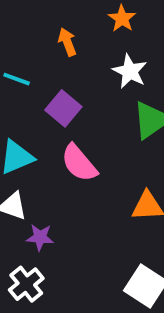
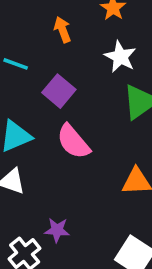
purple star: (40, 237) -> (57, 230), moved

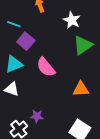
purple square: (59, 91) -> (26, 41), moved

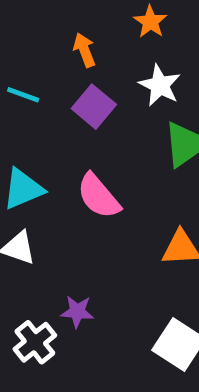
purple square: (26, 41) -> (94, 107), moved

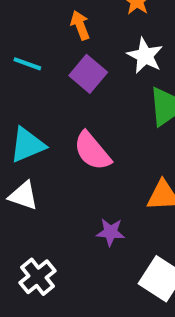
purple star: (77, 312) -> (111, 232), moved

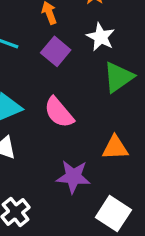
purple star: (111, 232) -> (73, 177), size x1.5

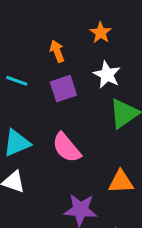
purple square: (56, 51) -> (63, 89), turned 32

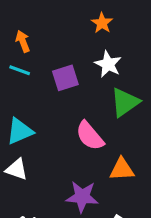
orange arrow: (57, 51) -> (23, 41), moved
pink semicircle: (66, 148) -> (90, 136), moved

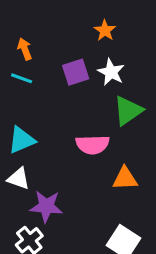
purple square: (65, 78) -> (76, 72), moved
pink semicircle: (90, 136) -> (93, 145), turned -52
purple star: (82, 197) -> (46, 206), moved

